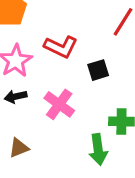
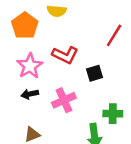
pink cross: (59, 104) -> (64, 100), turned 30

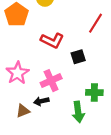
pink star: (30, 66) -> (18, 73), moved
black arrow: (30, 94) -> (41, 101), moved

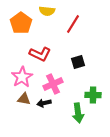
red line: (95, 23) -> (73, 24), moved
red L-shape: (52, 40) -> (40, 54), moved
brown triangle: (23, 111) -> (24, 99), moved, turned 32

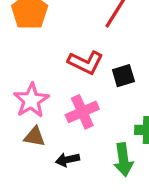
red L-shape: (40, 54) -> (86, 62), moved
black arrow: (44, 103) -> (67, 160), moved

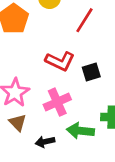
brown triangle: (34, 137) -> (18, 123), turned 36
green arrow: (123, 160) -> (80, 131), moved, turned 104

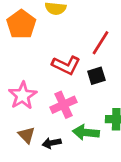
red line: (85, 20) -> (100, 43), moved
brown triangle: (18, 123) -> (27, 135), moved

